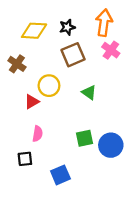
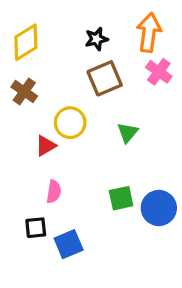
yellow diamond: (34, 31) -> (26, 42), moved, turned -35
green triangle: (89, 92) -> (128, 133), turned 35
blue square: (60, 175) -> (69, 244), moved

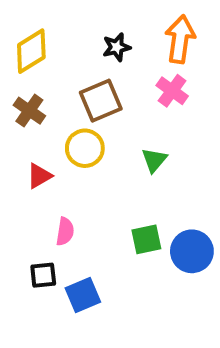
pink cross: (159, 72) -> (172, 91), moved
brown square: (105, 78) -> (101, 101), moved
red triangle: (46, 146) -> (39, 176), moved

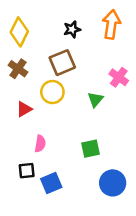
yellow diamond: (31, 51) -> (19, 32), turned -32
pink cross: (172, 91) -> (119, 77), moved
blue circle: (192, 251) -> (113, 183), moved

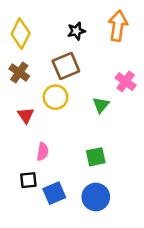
red triangle: (24, 109) -> (26, 115), turned -35
blue circle: (113, 183) -> (96, 197), moved

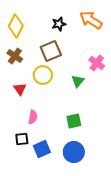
orange arrow: (118, 26) -> (91, 20), turned -65

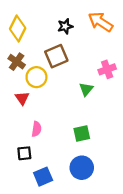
pink cross: (97, 63) -> (107, 69), turned 35
yellow circle: (43, 75) -> (36, 77), moved
blue square: (42, 149) -> (43, 177), moved

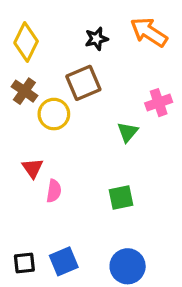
red triangle: (22, 98) -> (33, 168), moved
black square: (24, 153) -> (24, 263), moved
blue circle: (82, 168) -> (128, 266), moved

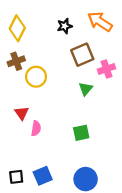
brown square: (83, 83) -> (82, 55), moved
brown cross: (24, 91) -> (16, 61), turned 35

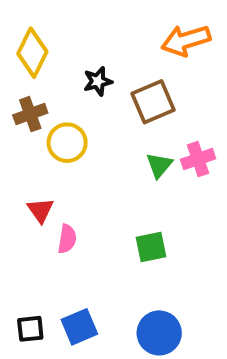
orange arrow: (100, 22) -> (186, 40), turned -50
black star: (65, 26) -> (98, 81), moved
pink cross: (106, 69) -> (198, 159), moved

